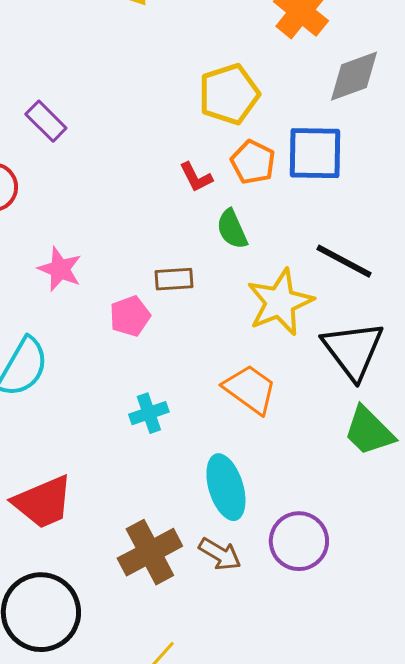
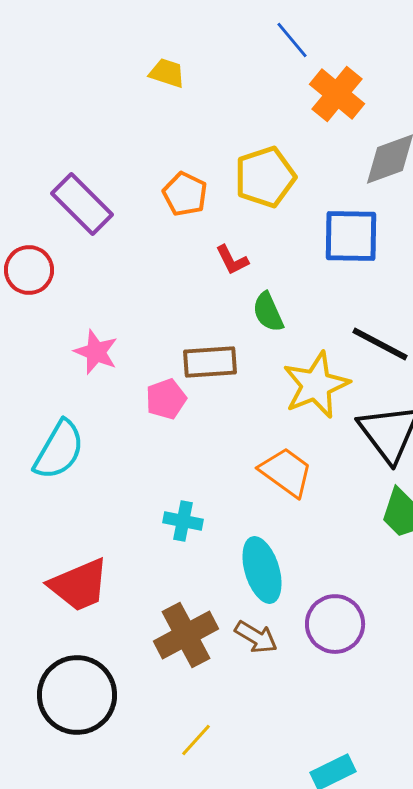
purple rectangle: (46, 121) -> (82, 204), size x1.5
orange pentagon: (253, 162) -> (185, 194), moved
brown rectangle: (174, 279) -> (210, 362), size x1.4
cyan cross: (149, 413) -> (183, 521), moved, turned 30

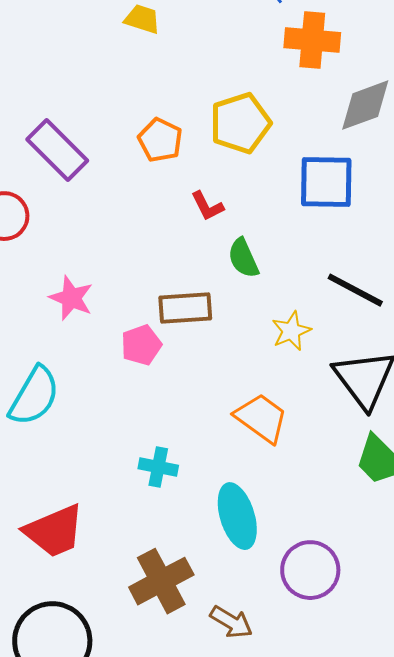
orange cross: (337, 94) -> (312, 40), turned -34
yellow star: (316, 385) -> (291, 331), size x0.6
brown arrow: (256, 637) -> (231, 622), moved

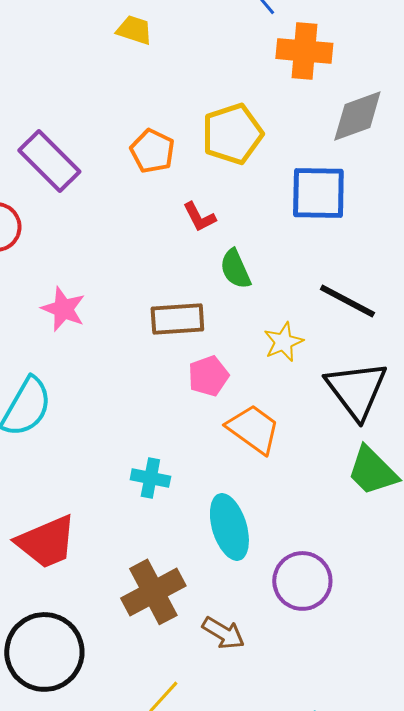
pink pentagon: (141, 345) -> (208, 376), moved

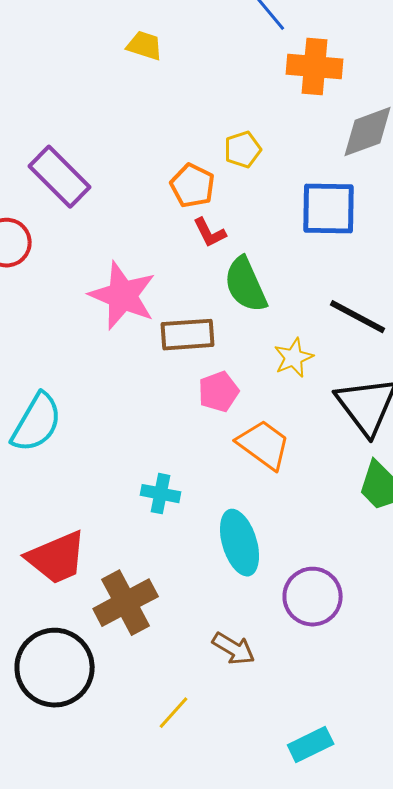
yellow pentagon: (232, 134) -> (243, 150), size x0.6
orange pentagon: (152, 151) -> (193, 186), moved
green semicircle: (235, 269) -> (246, 285), size x1.4
pink star: (63, 309) -> (123, 296), moved, size x1.5
brown cross: (153, 592) -> (126, 603), moved

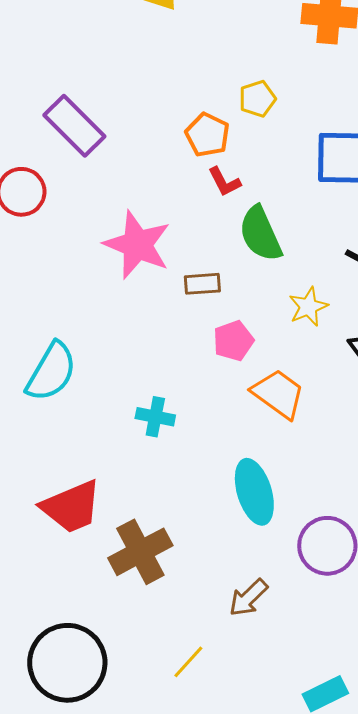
brown rectangle: (188, 335) -> (202, 284), size x0.7
cyan cross: (161, 494) -> (155, 417), moved
brown arrow: (234, 649) -> (248, 598), turned 105
black circle: (55, 668) -> (67, 663), moved

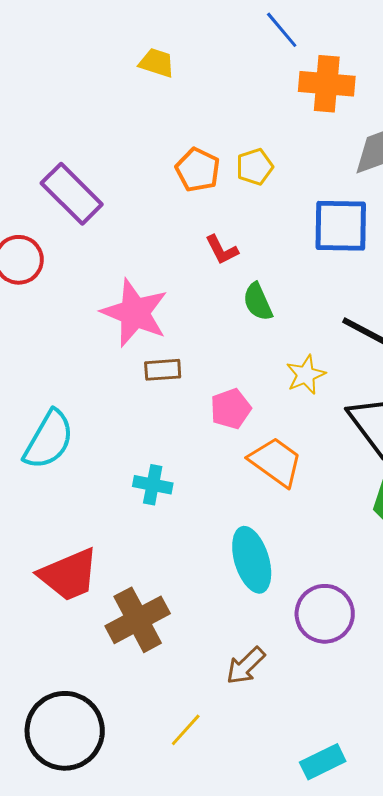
orange pentagon: (207, 135) -> (198, 170), moved
green semicircle: (260, 234) -> (258, 302), size x0.7
brown rectangle: (202, 284) -> (163, 370), moved

